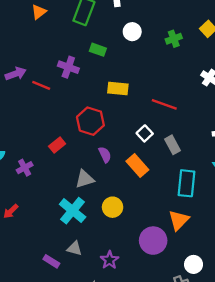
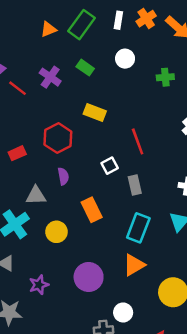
orange triangle: (39, 12) -> (48, 29), moved
red line: (164, 104) -> (138, 141), turned 35
orange rectangle: (137, 165) -> (92, 210), moved
orange triangle: (179, 220) -> (134, 265), moved

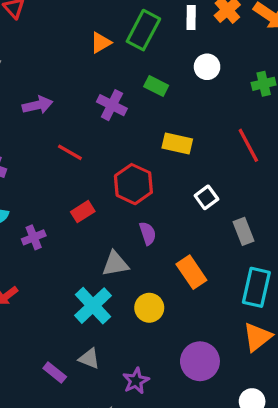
red line: (18, 88) -> (70, 152), moved
red line: (138, 141) -> (248, 145), moved
white square: (110, 166) -> (206, 197), moved

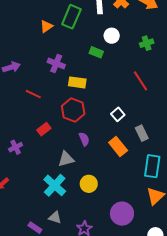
green rectangle: (156, 86) -> (96, 52), moved
yellow rectangle: (177, 143) -> (77, 82), moved
orange rectangle: (191, 272) -> (118, 147), moved

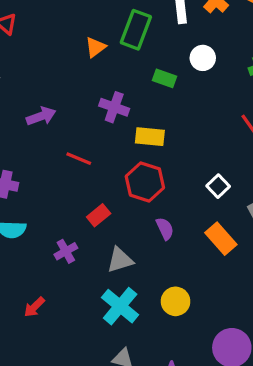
green rectangle: (96, 52) -> (164, 78), moved
purple cross: (16, 147) -> (66, 251), moved
gray triangle: (66, 159) -> (120, 260), moved

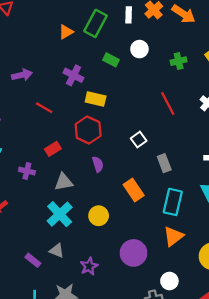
orange rectangle: (221, 239) -> (134, 190), moved
purple cross: (66, 251) -> (27, 171), turned 35

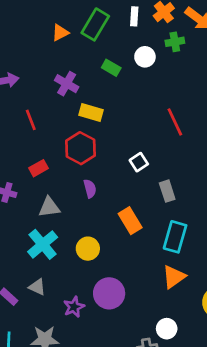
green cross: (179, 61) -> (175, 42), moved
red line: (44, 108) -> (31, 120), turned 36
purple circle: (134, 253) -> (109, 293), moved

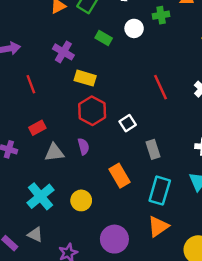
red hexagon: (81, 148) -> (92, 111), moved
gray triangle: (49, 207) -> (54, 152), moved
purple circle: (109, 293) -> (114, 239), moved

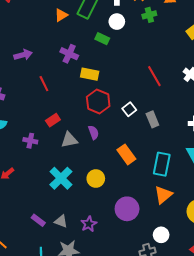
white circle: (134, 28) -> (117, 22), moved
gray rectangle: (153, 149) -> (152, 119), moved
gray triangle: (35, 235) -> (61, 221), moved

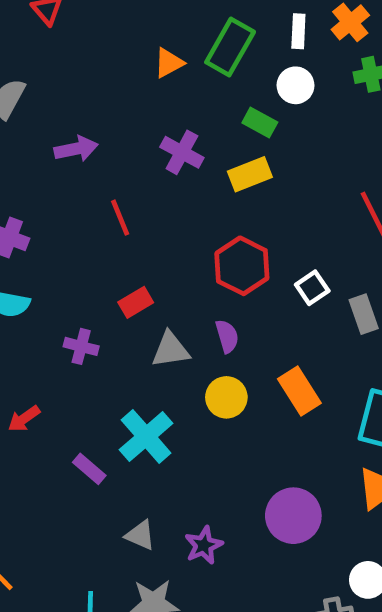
yellow rectangle: (90, 74) -> (250, 174), moved, turned -36
yellow circle: (96, 179) -> (226, 397), moved
purple rectangle: (38, 220) -> (89, 469), moved

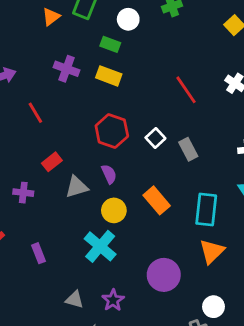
yellow rectangle: (250, 174) -> (109, 76), turned 50
cyan cross: (146, 436) -> (100, 246), moved
purple rectangle: (89, 469) -> (38, 253), moved, turned 36

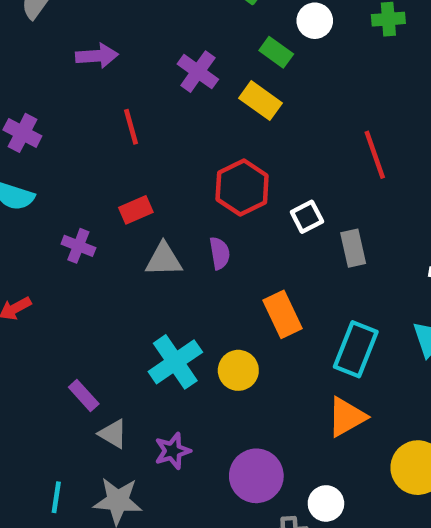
yellow circle: (114, 210) -> (238, 370), moved
purple rectangle: (38, 253) -> (84, 396), moved, turned -36
purple circle: (164, 275) -> (256, 476), moved

